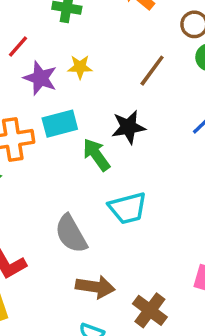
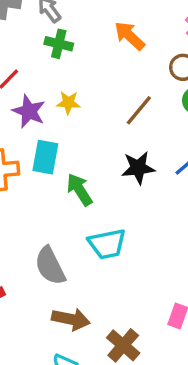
cyan rectangle: (60, 124) -> (45, 157), turned -68
black star: (128, 127) -> (138, 168), moved

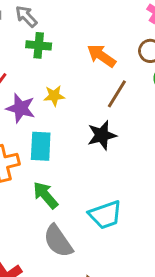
orange arrow: (130, 36) -> (101, 56), moved
black star: (138, 168) -> (102, 135), moved
green arrow: (79, 190) -> (46, 195), moved

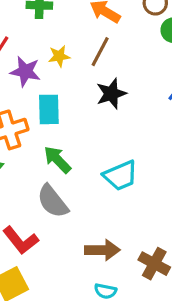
brown line: (117, 94) -> (100, 52), moved
gray semicircle: (58, 241) -> (53, 201), moved

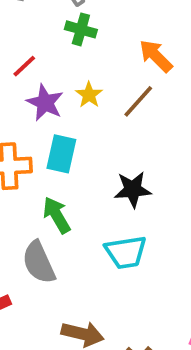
yellow star: (59, 56) -> (89, 95), turned 30
black star: (111, 94) -> (133, 190), moved

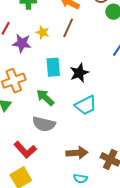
cyan rectangle: (61, 154) -> (53, 67), moved
gray semicircle: (39, 262) -> (44, 124), turned -35

